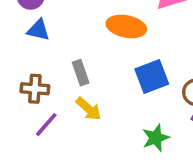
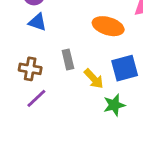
yellow arrow: (89, 109) -> (94, 79), moved
green star: (156, 138) -> (114, 105), moved

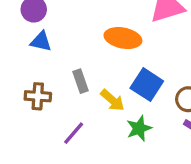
blue square: (125, 68) -> (147, 85), turned -36
purple line: (36, 98) -> (74, 133), moved

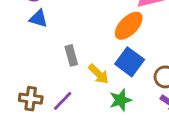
orange ellipse: (123, 38) -> (129, 26), moved, turned -60
brown cross: (38, 96) -> (31, 99), moved

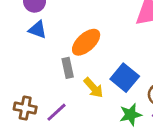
orange ellipse: (129, 26) -> (86, 42), moved
green star: (120, 100) -> (131, 115), moved

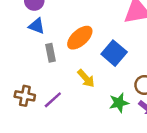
gray rectangle: (68, 68) -> (51, 53), moved
blue square: (125, 78) -> (114, 53), moved

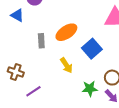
blue triangle: (37, 26) -> (17, 15), moved
purple line: (53, 100) -> (33, 91), moved

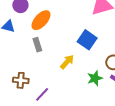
orange ellipse: (66, 32) -> (41, 20), moved
yellow arrow: (66, 65) -> (67, 62), turned -91

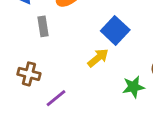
blue square: (87, 40) -> (115, 30), moved
gray rectangle: (37, 45) -> (43, 26), moved

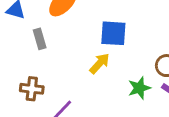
blue square: (115, 30) -> (113, 33), turned -32

